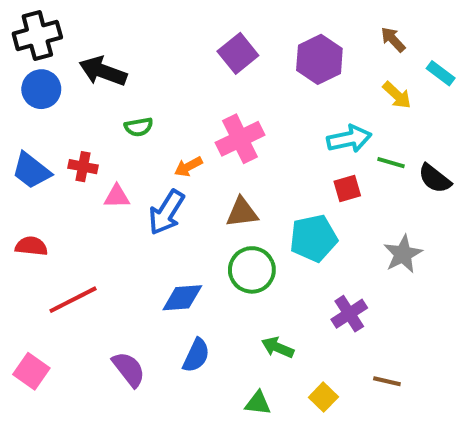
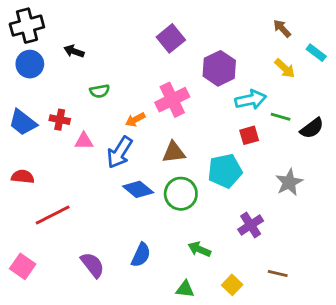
purple hexagon: (319, 59) -> (219, 68), moved
black arrow: (103, 71) -> (74, 51), size x0.6
black semicircle: (435, 179) -> (312, 128), turned -75
blue diamond: (182, 298) -> (138, 189), moved, turned 44

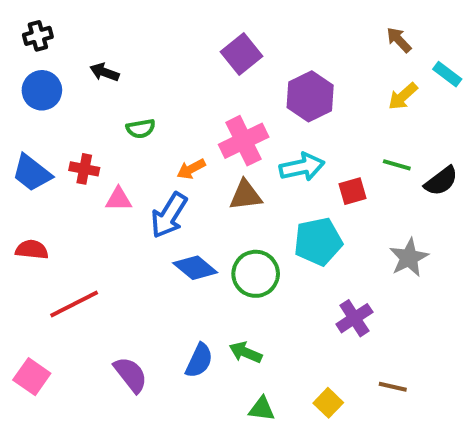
black cross: (27, 26) -> (38, 36), size x0.6
yellow arrow: (285, 68) -> (403, 96), turned 95
cyan arrow: (251, 100) -> (302, 167), moved
brown triangle: (174, 152) -> (246, 195), moved
green arrow: (199, 249) -> (246, 352), moved

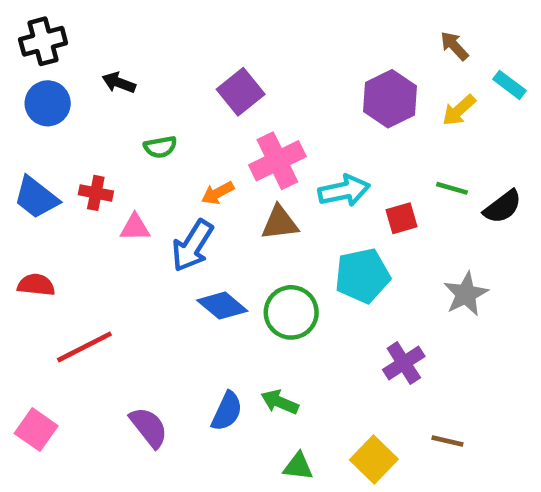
black cross: (38, 36) -> (43, 41), size x1.4
purple square: (242, 54) -> (241, 92), moved
purple hexagon: (310, 96) -> (390, 99), moved
yellow square: (328, 403) -> (374, 459), size x1.4

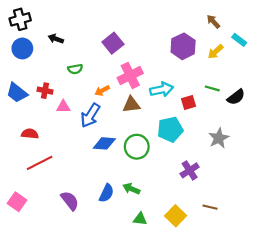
red semicircle: (36, 285) -> (30, 134), moved
blue diamond: (222, 306) -> (104, 143), turned -35

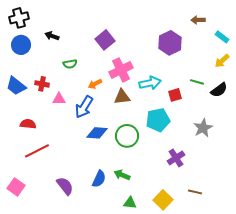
brown arrow: (213, 22) -> (198, 20), turned -48
yellow arrow: (215, 52) -> (222, 61), moved

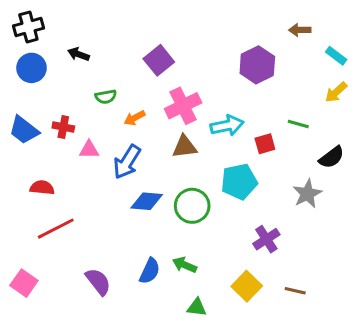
orange arrow: (95, 84) -> (135, 118), moved
black semicircle: (219, 90) -> (332, 157), moved
yellow square: (163, 200) -> (247, 286), moved

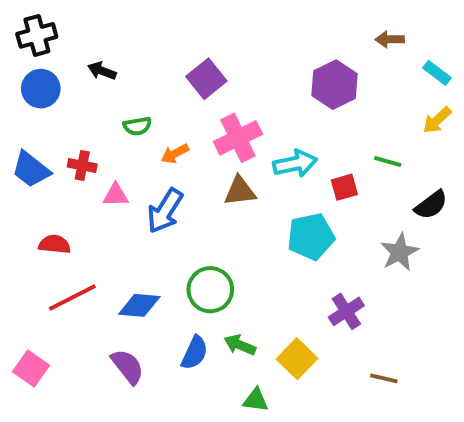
blue diamond: (147, 201) -> (139, 305), moved
green circle: (192, 206) -> (210, 290), moved
yellow square: (247, 286) -> (297, 359), moved

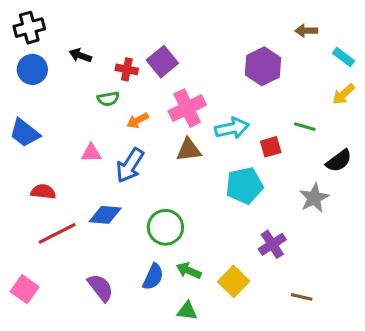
red cross: (82, 165) -> (127, 69), moved
blue diamond: (139, 305) -> (105, 215), moved
green triangle: (256, 400) -> (187, 311), moved

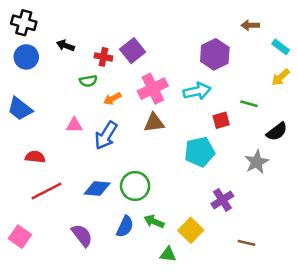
black cross: (29, 28) -> (24, 23), turned 30
cyan arrow: (232, 128) -> (197, 91), moved
blue diamond: (105, 215) -> (97, 189), moved
green triangle: (187, 311) -> (168, 254), moved

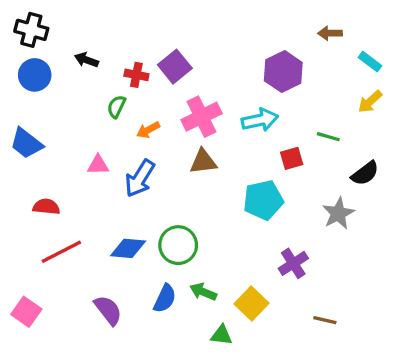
green semicircle: (88, 81) -> (116, 107), turned 126

